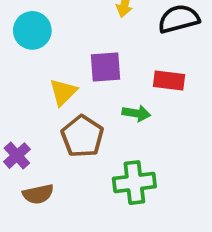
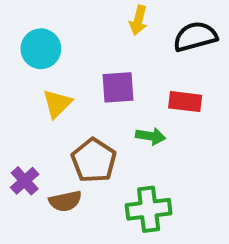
yellow triangle: (63, 92) -> (57, 104), moved
brown semicircle: (38, 194) -> (65, 201), moved

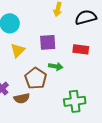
green arrow: (151, 136) -> (56, 66), moved
green cross: (149, 209) -> (75, 101), moved

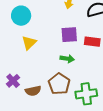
purple square: (48, 42) -> (69, 35), moved
brown pentagon: (36, 78) -> (59, 84), moved

